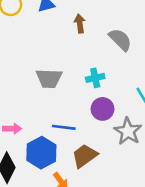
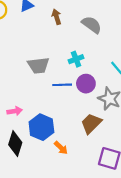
blue line: (64, 127) -> (62, 85), moved
brown trapezoid: (84, 156) -> (91, 123), moved

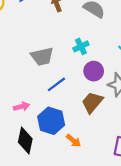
blue line: (62, 85) -> (56, 84), moved, turned -30
brown trapezoid: (91, 123) -> (92, 102), moved

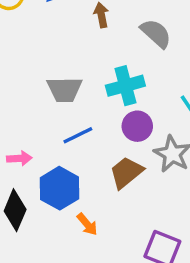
cyan cross: (81, 46) -> (125, 86), size x1.5

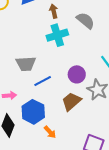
cyan cross: (125, 86) -> (57, 35), moved
gray trapezoid: (65, 90) -> (26, 64), moved

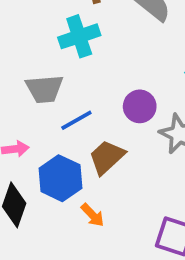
cyan cross: (57, 35) -> (79, 36), moved
brown trapezoid: (71, 101) -> (107, 157), moved

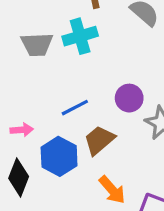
gray trapezoid: (44, 89) -> (37, 44), moved
orange arrow: (93, 215) -> (112, 190), moved, size x1.4

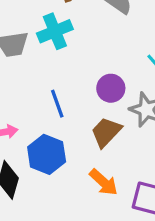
blue line: (75, 108) -> (57, 104), turned -76
brown trapezoid: (99, 140) -> (106, 132), moved

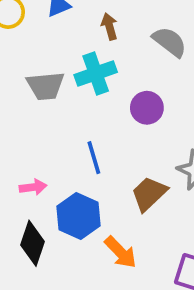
purple circle: (111, 88) -> (147, 108), moved
orange arrow: (104, 182) -> (121, 252), moved

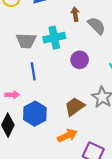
brown arrow: (109, 26) -> (75, 14), moved
blue line: (94, 158) -> (33, 71), moved
orange arrow: (121, 252) -> (67, 136), moved, turned -78

